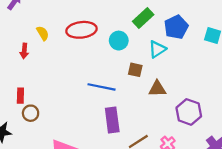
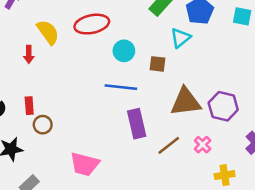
yellow semicircle: (43, 33) -> (48, 32), size x1.5
cyan circle: (119, 41) -> (124, 51), moved
brown triangle: (157, 89) -> (186, 102), moved, size x1.5

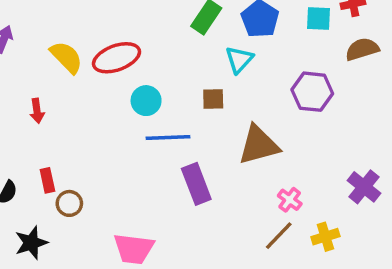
yellow semicircle: (48, 32) -> (66, 57), moved
cyan circle: (124, 51) -> (146, 101), moved
purple hexagon: (223, 106) -> (312, 92), moved
brown line: (169, 145) -> (279, 236), moved

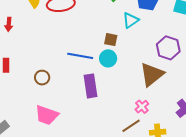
cyan circle: (146, 101) -> (108, 58), moved
brown triangle: (259, 145) -> (152, 74), moved, turned -36
brown circle: (69, 203) -> (42, 78), moved

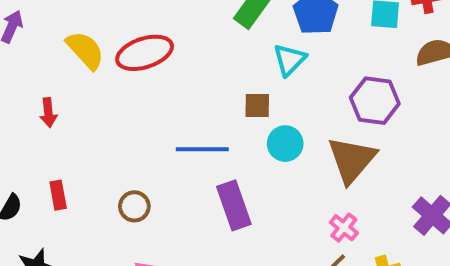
cyan circle: (108, 58) -> (285, 144), moved

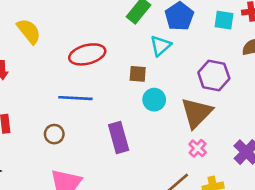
red ellipse: (145, 53) -> (87, 54), moved
blue line: (202, 149) -> (75, 98), moved
pink cross: (344, 228) -> (198, 148), moved

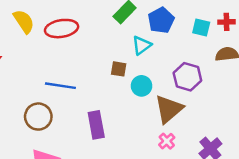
red ellipse: (87, 54) -> (62, 29), moved
cyan circle: (154, 100) -> (142, 86), moved
brown circle: (54, 134) -> (38, 117), size x1.5

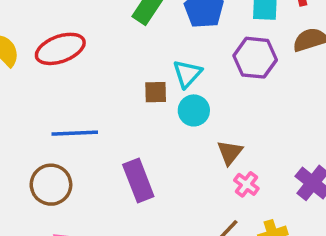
cyan triangle: (142, 45) -> (187, 74), moved
purple hexagon: (187, 77) -> (255, 58), moved
brown triangle: (169, 109) -> (230, 152), moved, size x0.6

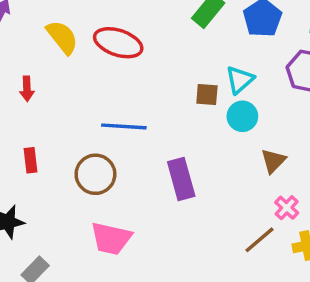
red ellipse: (60, 49) -> (118, 43), turned 33
pink cross: (246, 184) -> (287, 208), moved

